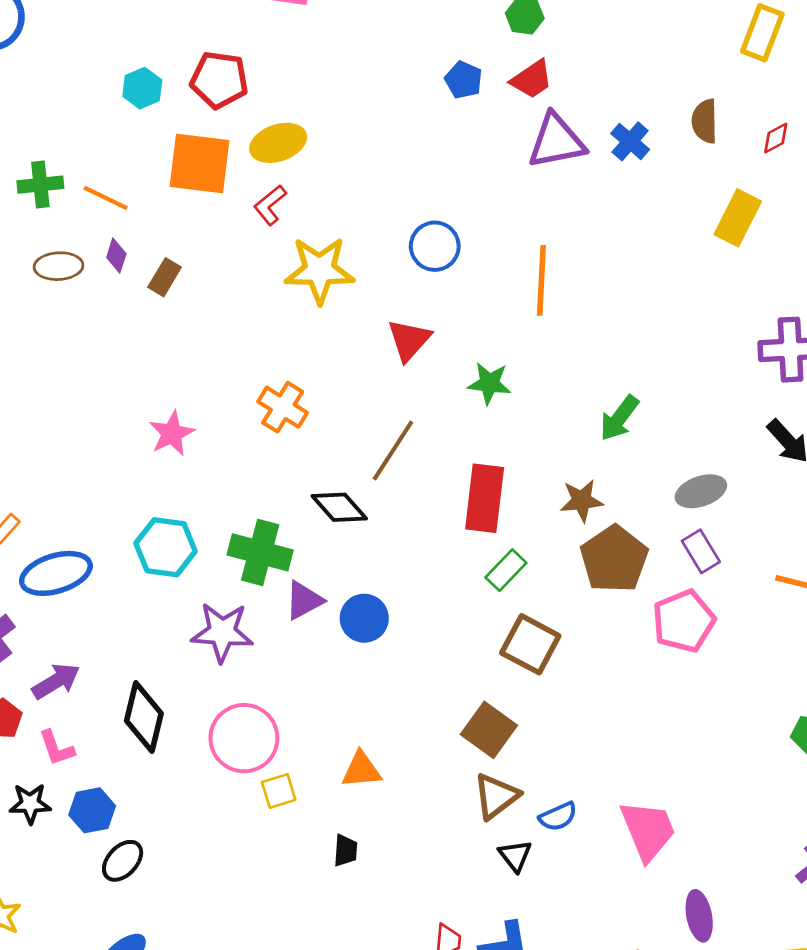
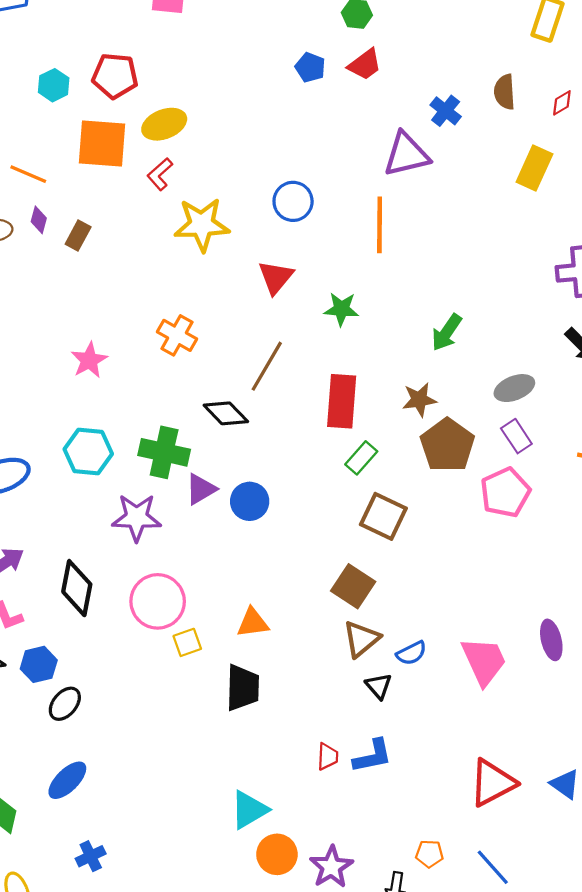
purple triangle: (556, 141) -> (406, 154), moved
black trapezoid: (345, 850) -> (243, 688), size x1.8
purple ellipse: (699, 916) -> (551, 640), moved

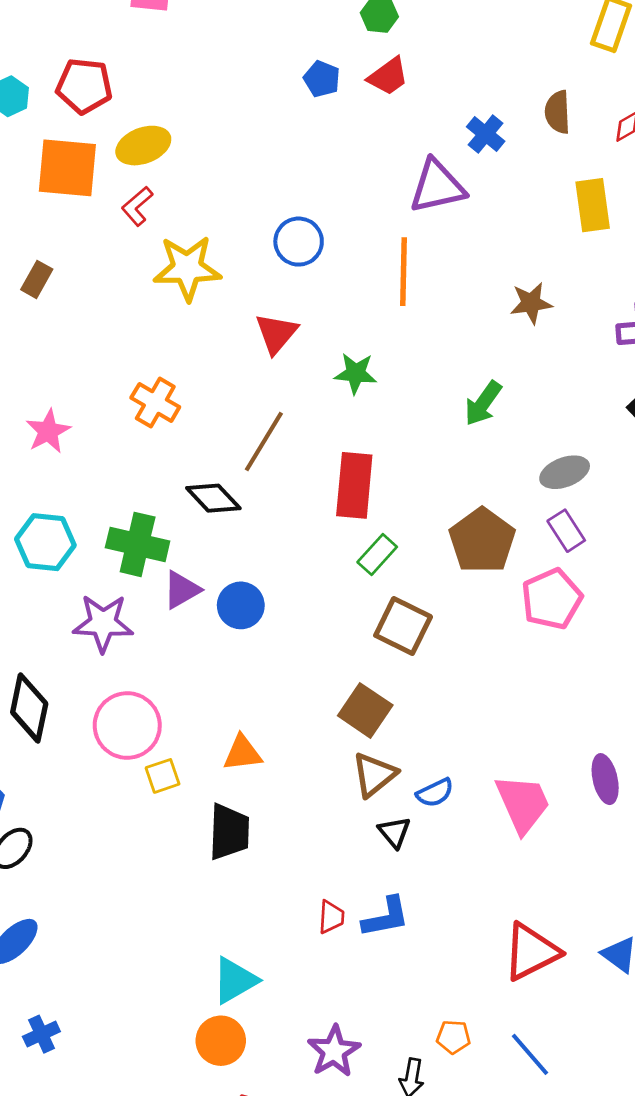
yellow rectangle: (534, 168) -> (593, 205), turned -33
brown star: (419, 400) -> (531, 303), moved
orange circle: (277, 854) -> (221, 1041), moved

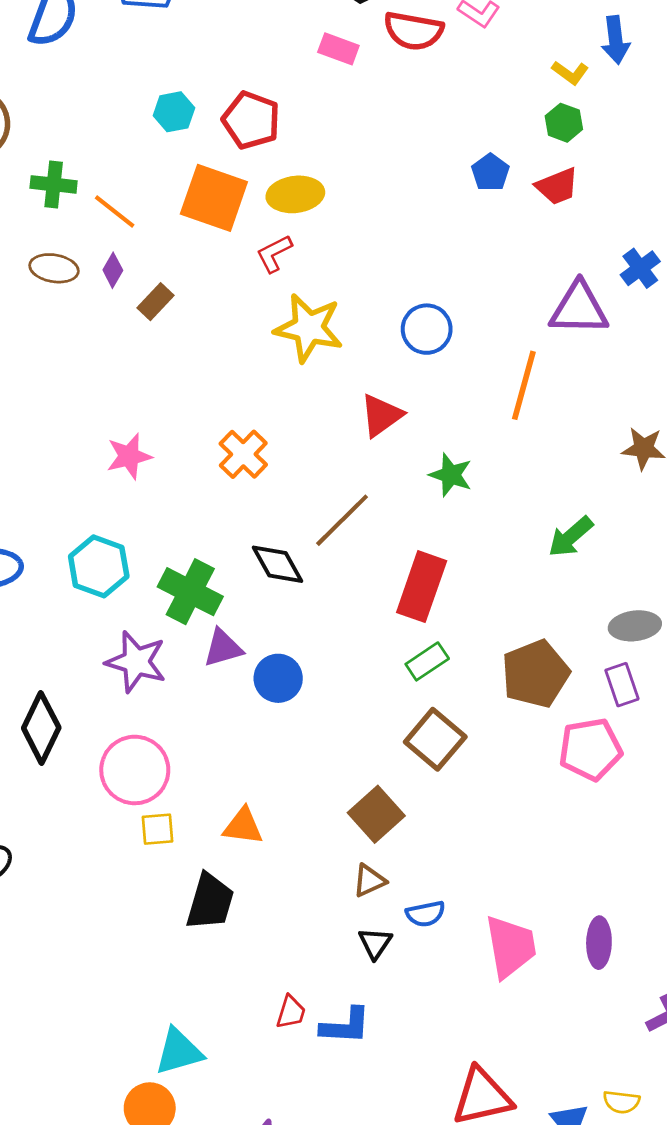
brown triangle: (374, 775) -> (369, 881), size x0.7

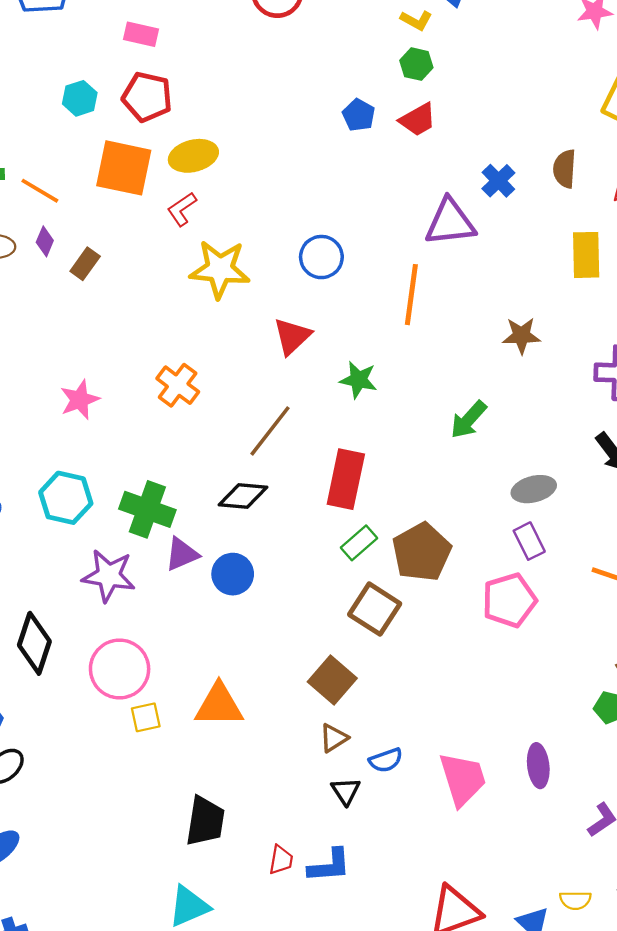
pink rectangle: (338, 49) -> (141, 34), moved
black diamond: (277, 564) -> (243, 496), moved, turned -48
brown pentagon: (535, 674) -> (422, 552), moved
orange triangle: (243, 826) -> (219, 705), size x1.4
black trapezoid: (210, 902) -> (205, 821), moved

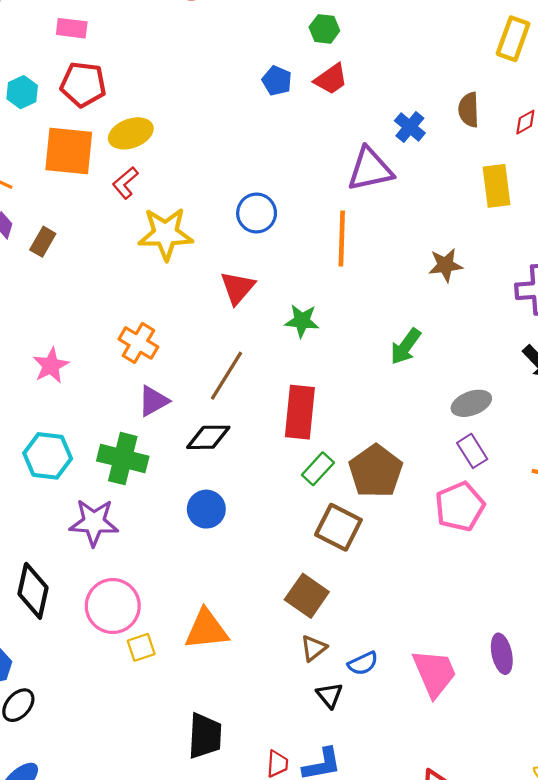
purple triangle: (182, 554) -> (153, 401), moved

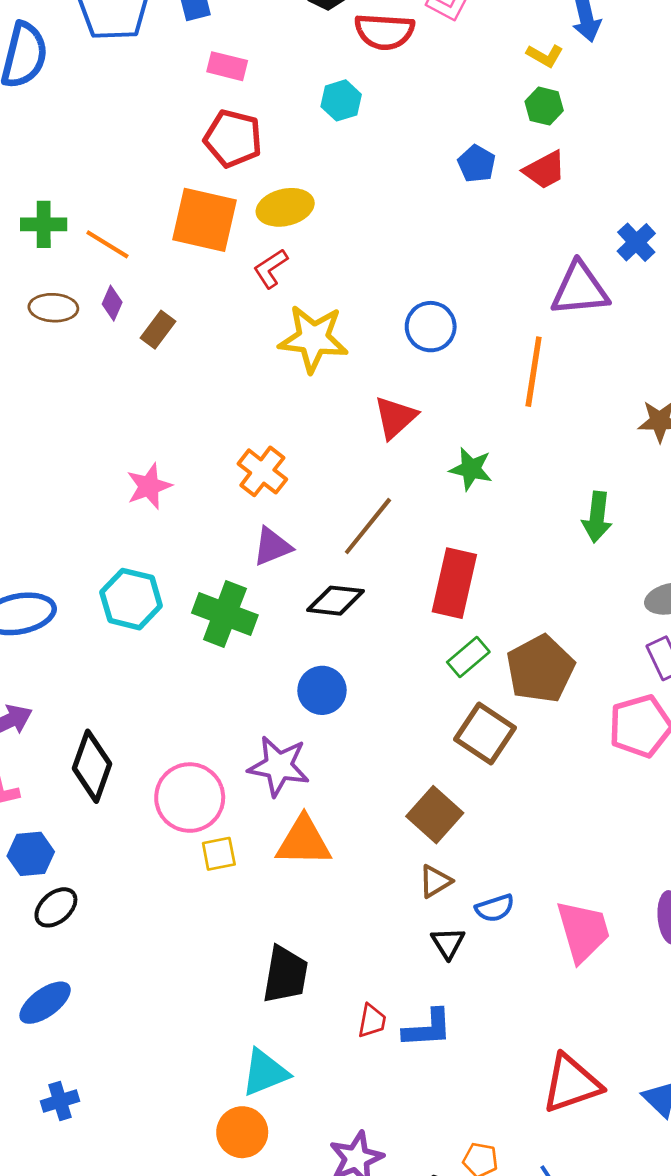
cyan hexagon: (22, 92) -> (341, 100), moved
green arrow: (406, 346) -> (597, 517), turned -36
purple star: (94, 522) -> (279, 766), moved

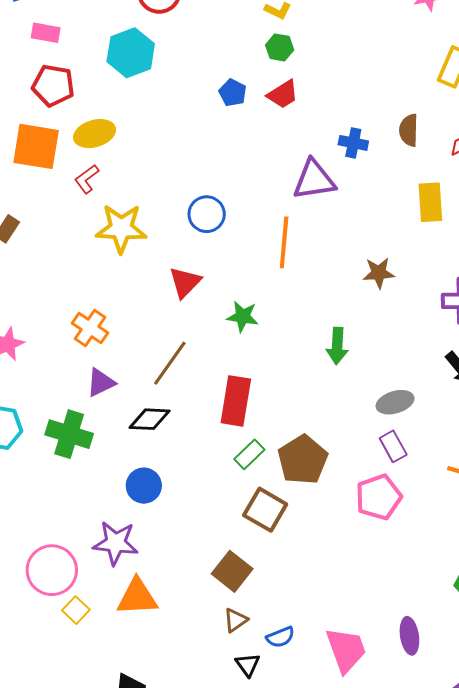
cyan hexagon: (341, 100) -> (131, 53), size x1.6
blue cross: (636, 242) -> (353, 143), turned -32
yellow square: (219, 854) -> (76, 610), turned -32

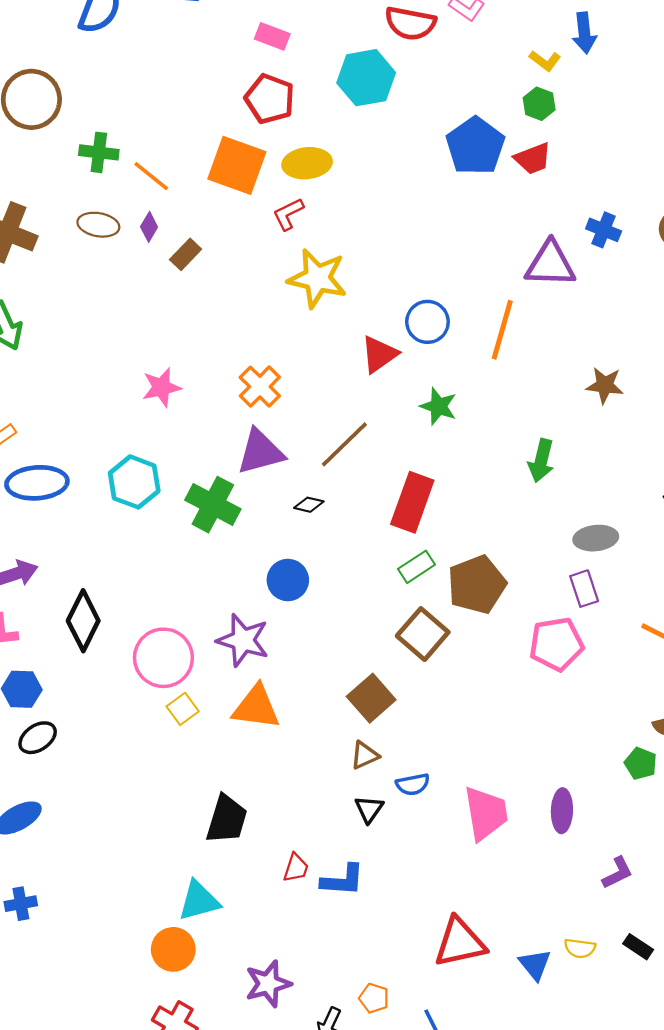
blue pentagon: (233, 93) -> (475, 146), size x1.8
blue circle: (207, 214) -> (427, 322), moved
purple triangle: (101, 383) -> (260, 452), size x1.4
black diamond: (150, 419) -> (309, 505), size x0.6

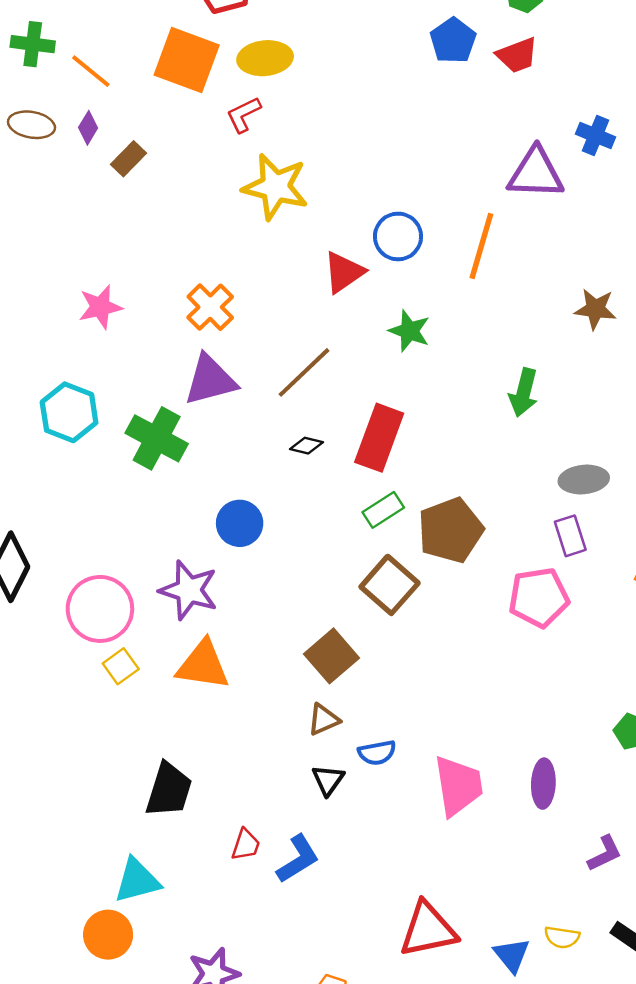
blue pentagon: (475, 146) -> (453, 41), size x0.7
black diamond: (309, 505) -> (307, 446), moved
blue L-shape: (343, 880) -> (298, 859), turned -36

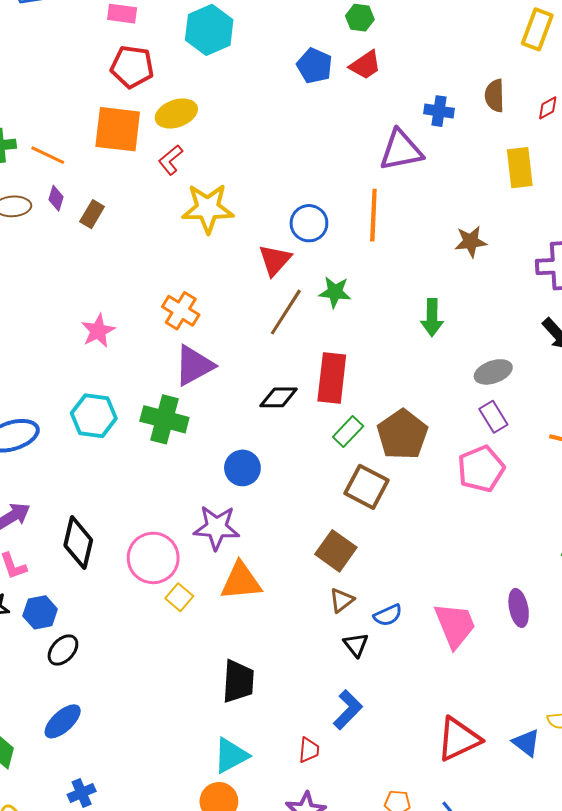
brown line: (304, 372) -> (286, 312), moved
black diamond: (307, 446) -> (279, 397), size x1.5
red trapezoid: (246, 845) -> (309, 750), moved

